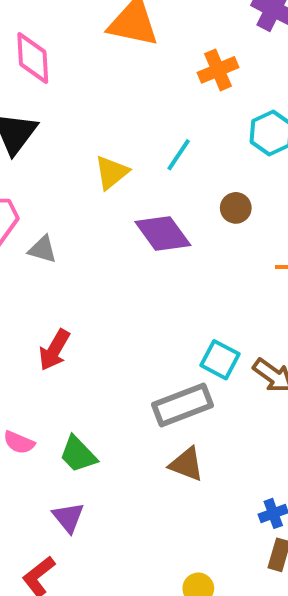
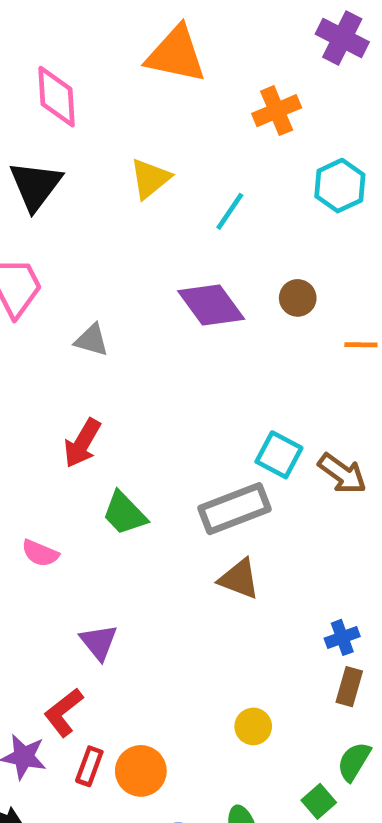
yellow triangle: (112, 172) -> (150, 179), moved
brown circle: (236, 208) -> (298, 298), moved
gray triangle: (43, 249) -> (92, 340), moved
green trapezoid: (78, 454) -> (124, 513), moved

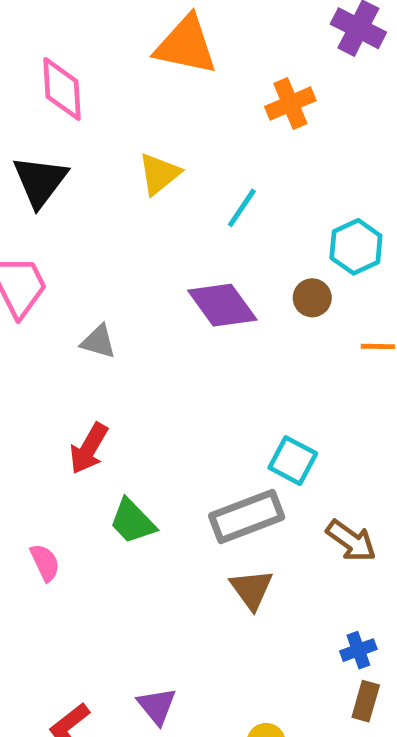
cyan hexagon: (340, 186) -> (356, 247), moved
brown arrow: (342, 474) -> (351, 541), moved
pink semicircle: (40, 553) -> (45, 563), turned -138
brown triangle: (239, 579) -> (251, 589), turned 33
purple triangle: (99, 642) -> (157, 706), moved

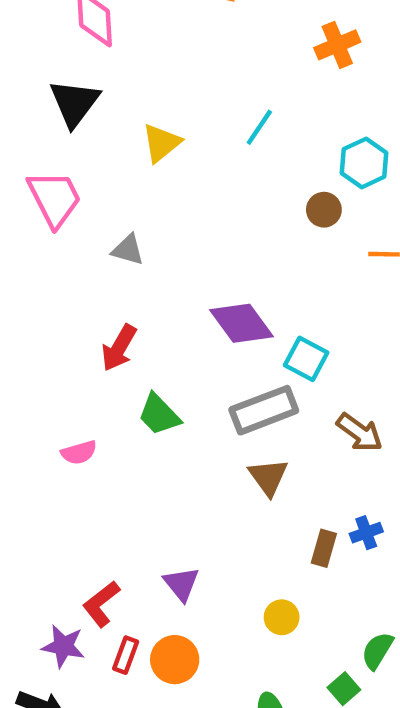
orange cross: (290, 103) -> (337, 45), moved
yellow triangle: (159, 174) -> (161, 143), moved
purple diamond: (222, 305) -> (241, 323), moved
pink semicircle: (45, 563) -> (79, 452), turned 99
brown rectangle: (366, 701) -> (324, 548), moved

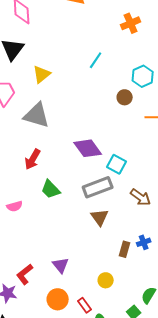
yellow triangle: (161, 143) -> (42, 74), moved
gray triangle: (128, 250) -> (37, 115), size x1.8
red rectangle: (126, 655) -> (85, 305), moved, turned -56

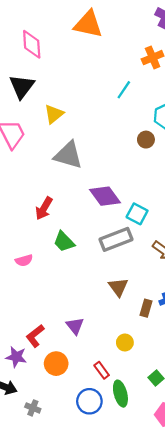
cyan line: (96, 60) -> (124, 90), moved
gray triangle: (37, 115) -> (68, 155), moved
brown triangle: (100, 217) -> (118, 287), moved
orange circle: (58, 299) -> (56, 364), moved

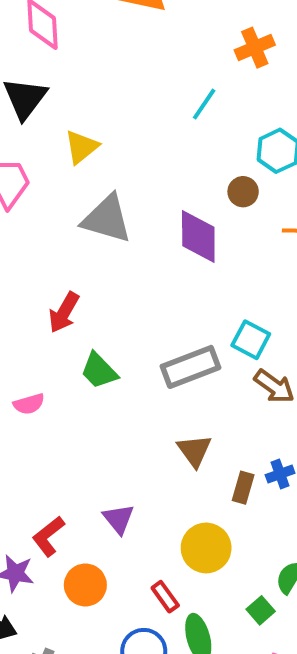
purple diamond: (105, 196) -> (198, 236), moved, turned 36
cyan square: (137, 214) -> (251, 340), moved
yellow circle: (125, 343) -> (206, 548), size x1.6

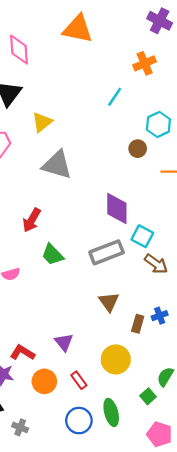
purple diamond: (198, 236) -> (117, 209), moved
red L-shape: (48, 536) -> (22, 353), turned 70
red rectangle: (165, 597) -> (79, 380), moved

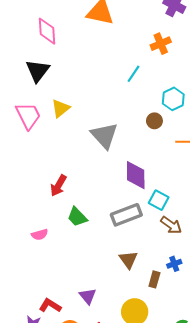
yellow triangle: (42, 122) -> (61, 108), moved
gray triangle: (57, 165) -> (104, 135), moved, turned 32
blue cross: (160, 316) -> (174, 264), moved

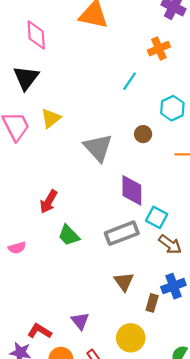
brown circle: (154, 121) -> (143, 134), moved
pink semicircle: (40, 235) -> (17, 248), moved
blue cross: (174, 264) -> (173, 286), size x1.5

